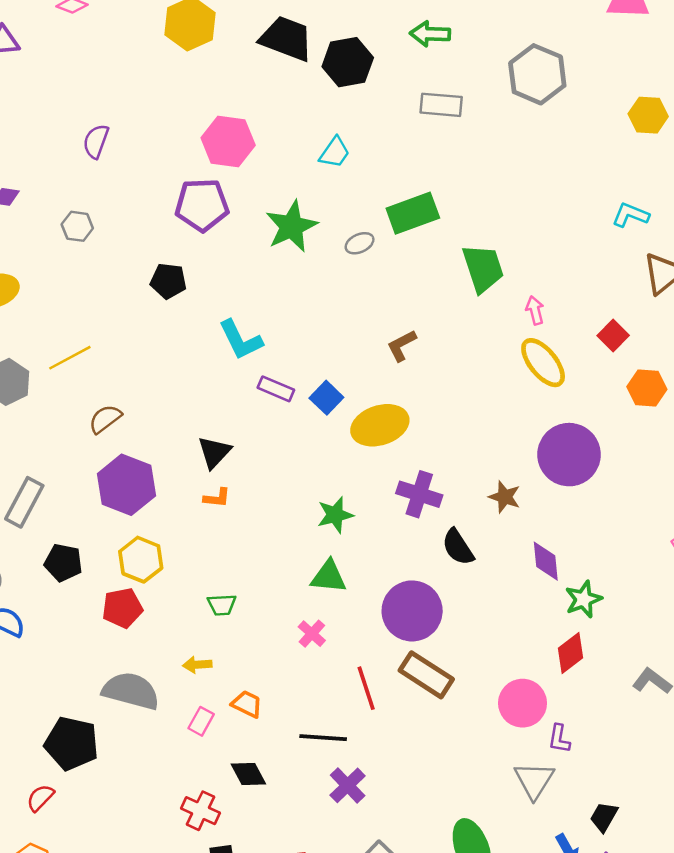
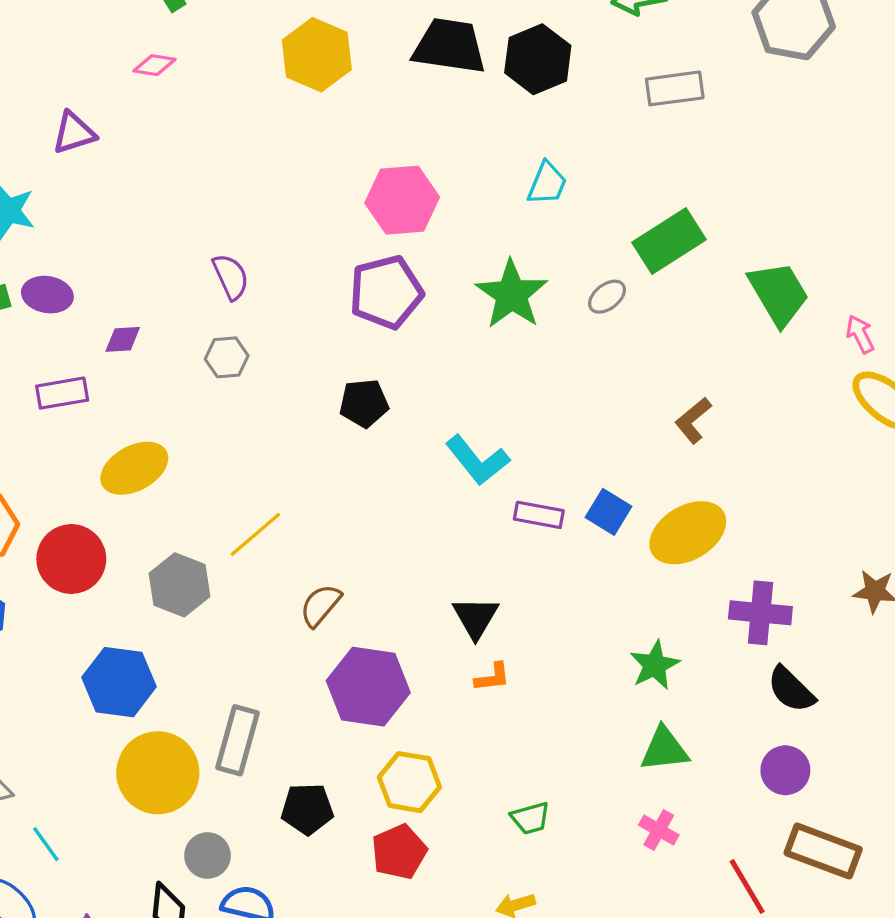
purple semicircle: (96, 141) -> (231, 277), moved, turned 148
black semicircle: (458, 547) -> (791, 689), moved
purple circle: (412, 611) -> (785, 770), size x0.6

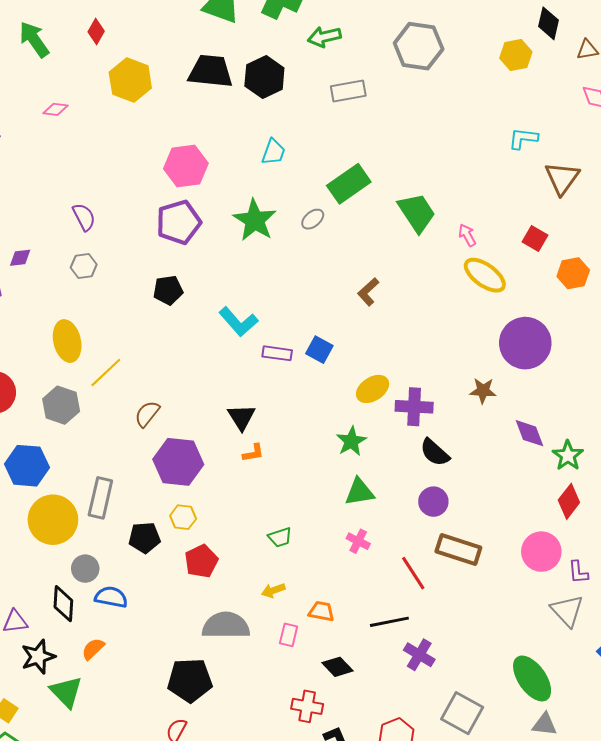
pink diamond: (154, 65) -> (56, 109), moved
yellow ellipse: (134, 468) -> (67, 341), moved, turned -72
yellow ellipse: (688, 533) -> (373, 389), moved, size x0.7
yellow hexagon: (409, 782) -> (183, 517), moved, size x0.7

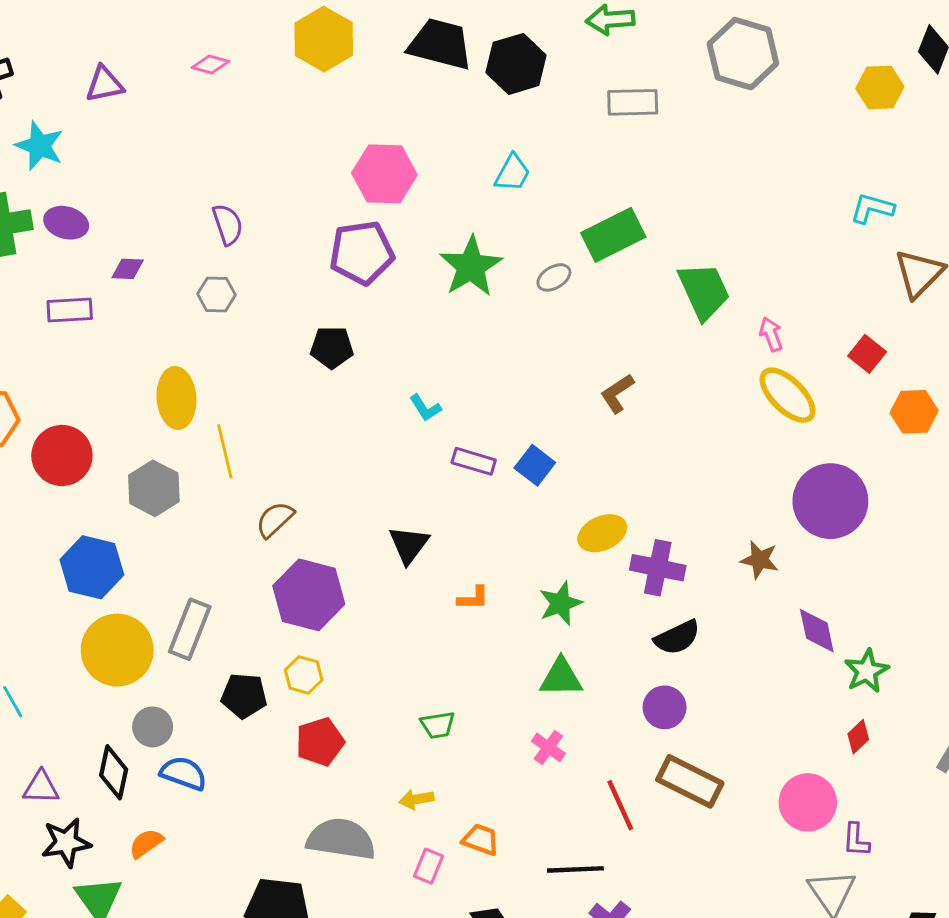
cyan L-shape: (238, 322) -> (425, 408), size x0.6
yellow line: (106, 373) -> (225, 451), turned -69
black semicircle: (435, 452) -> (677, 637), turned -76
orange L-shape: (253, 453) -> (473, 598), moved
red diamond: (569, 501) -> (858, 737), size x0.7

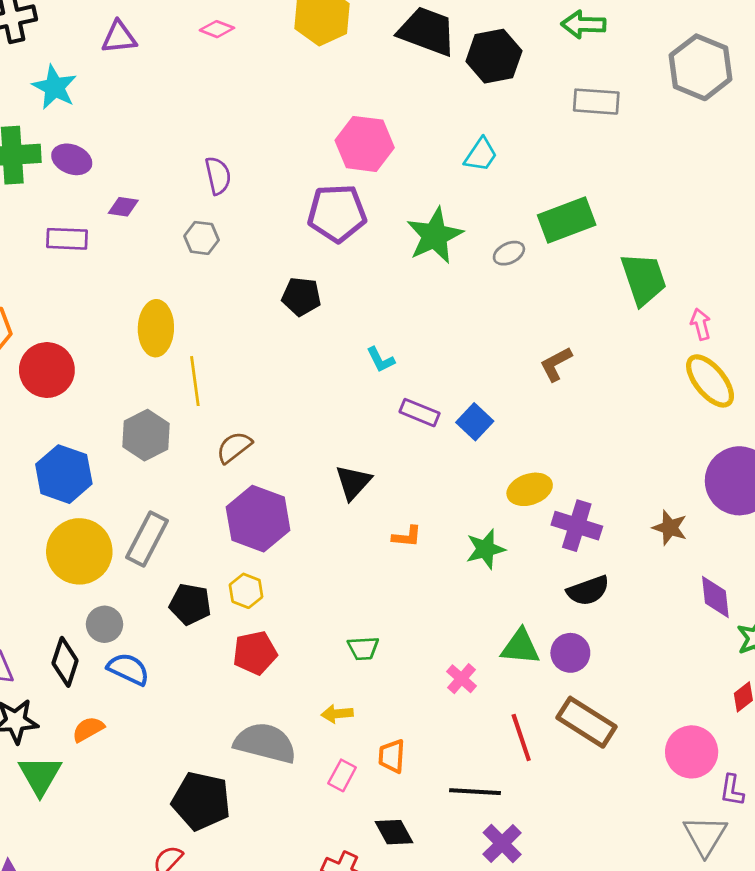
gray hexagon: (154, 488) -> (146, 435), moved
green triangle: (561, 678) -> (520, 647), moved
orange trapezoid: (481, 840) -> (392, 756), turned -112

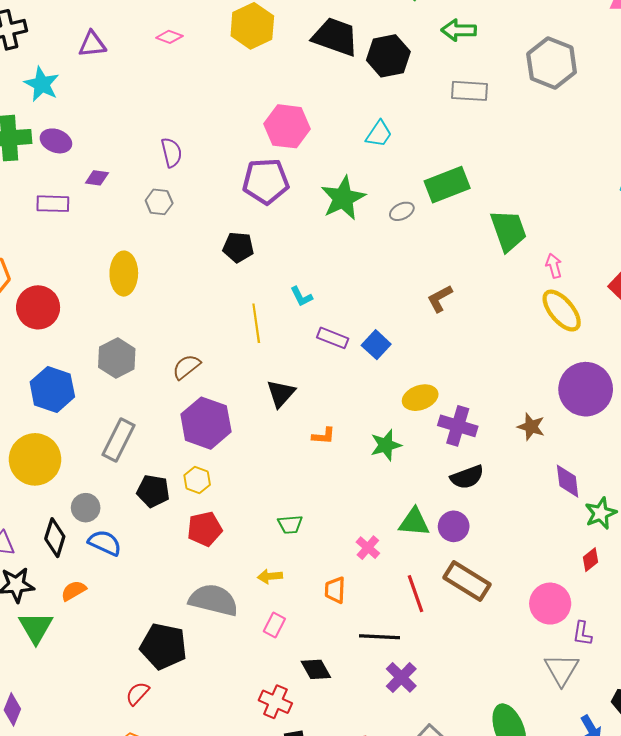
yellow line: (195, 381) -> (256, 323), moved
yellow circle: (79, 551) -> (35, 459), moved
orange trapezoid: (392, 756) -> (335, 590), moved

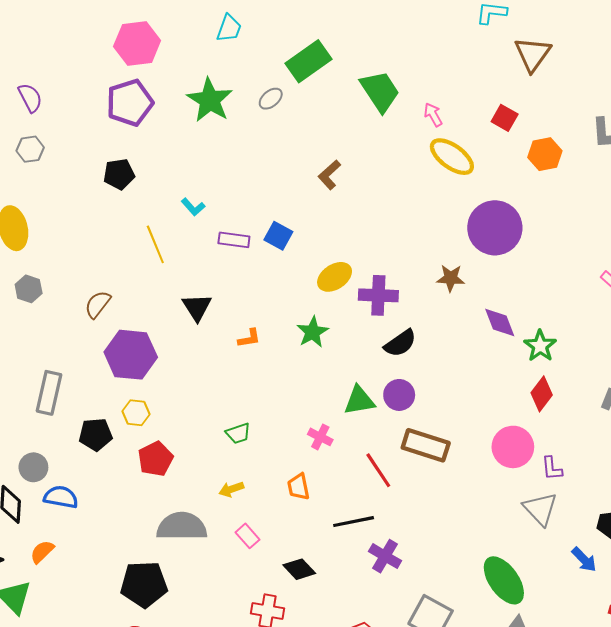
gray hexagon: (117, 358) -> (29, 289), moved, size x0.7
red diamond: (591, 560) -> (542, 394), size x1.4
pink rectangle: (274, 625) -> (248, 536), turned -55

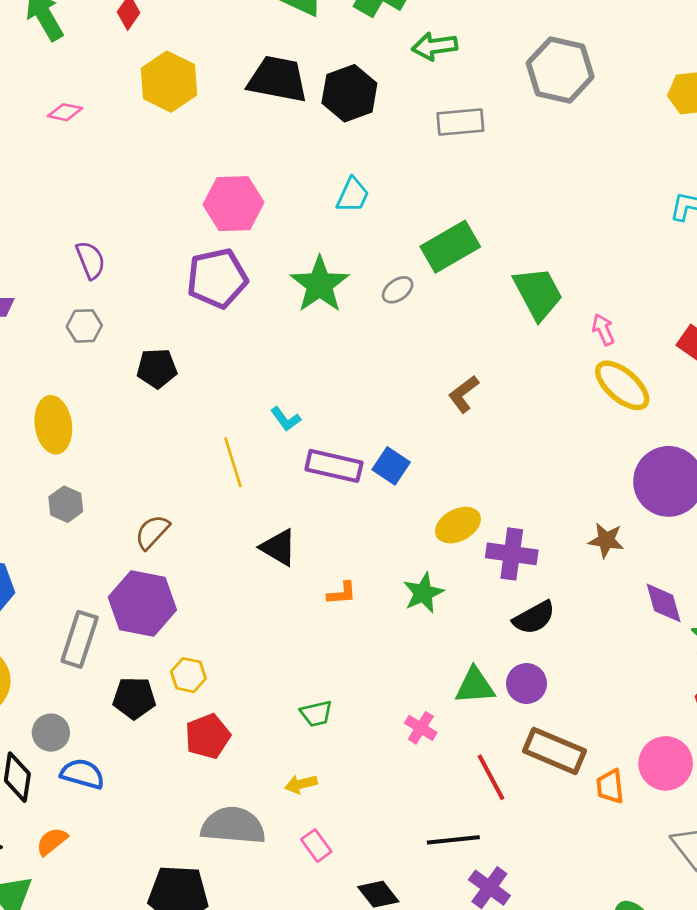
black pentagon: (119, 174) -> (157, 368), moved
purple rectangle: (234, 240) -> (334, 466), size x1.4
black triangle: (197, 307) -> (279, 547), turned -32
purple hexagon: (131, 355) -> (142, 604), moved
orange trapezoid: (298, 487) -> (610, 786), moved

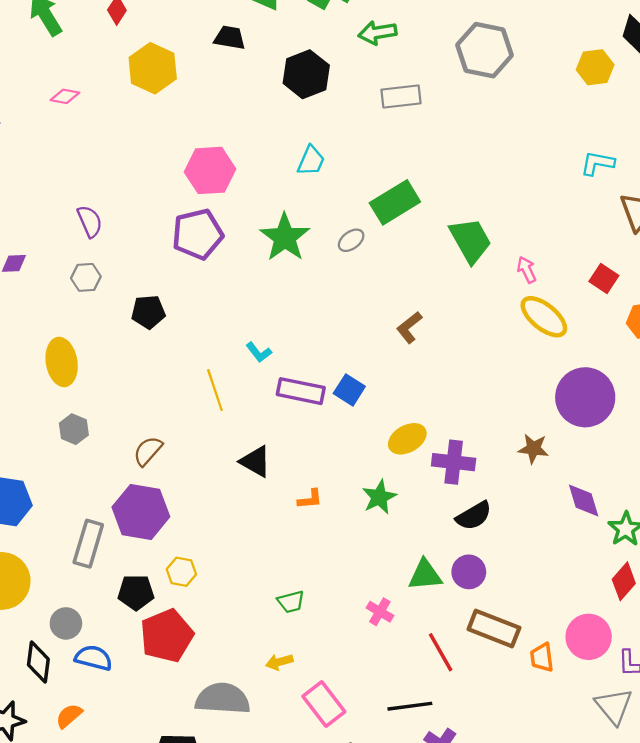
black trapezoid: (278, 79) -> (230, 38), moved, size x0.6
red pentagon: (208, 736) -> (167, 636), moved, size x1.4
pink rectangle: (316, 846) -> (324, 704), moved, size x1.6

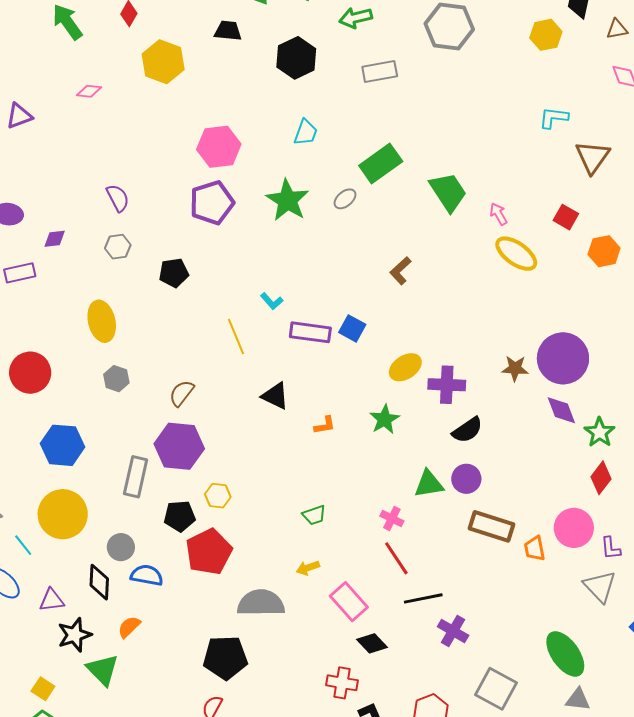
purple circle: (585, 397) -> (563, 358), moved
red line: (441, 652) -> (396, 558), moved

